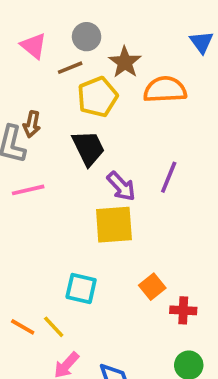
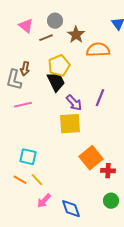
yellow pentagon: (97, 97) -> (59, 66), moved
orange square: (152, 287) -> (91, 158), size x1.6
cyan square: (81, 289) -> (28, 157), moved

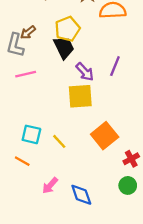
brown arrow: (25, 69) -> (28, 32), turned 40
red cross: (108, 171) -> (131, 159), moved, turned -32
yellow line: (37, 180) -> (59, 141), moved

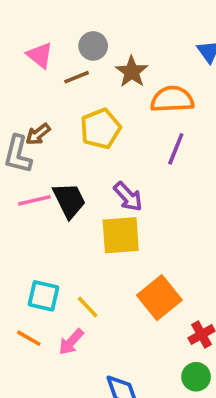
black trapezoid: (64, 47) -> (69, 200), moved
purple line: (115, 66) -> (176, 149), moved
pink arrow: (50, 185) -> (71, 342), moved

